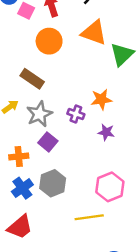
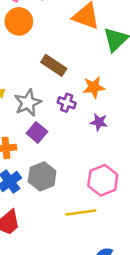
orange circle: (49, 41) -> (19, 21), moved
brown rectangle: (32, 79) -> (54, 65), moved

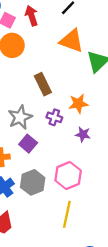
brown rectangle: (54, 65) -> (43, 84), turned 30
pink hexagon: (103, 180) -> (68, 176), moved
yellow line: (81, 213) -> (67, 214), turned -70

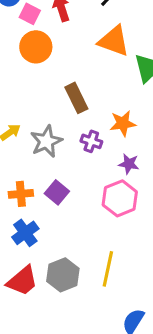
purple square: (28, 144) -> (57, 192), moved
pink hexagon: (68, 176) -> (120, 198), moved
gray hexagon: (33, 182) -> (63, 275), moved

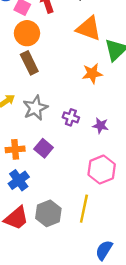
brown rectangle: (76, 98) -> (29, 63), moved
orange star: (123, 123) -> (92, 74), moved
purple cross: (91, 141) -> (71, 117), moved
pink hexagon: (120, 198) -> (102, 170), moved

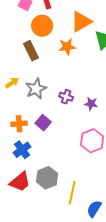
orange triangle: (89, 28) -> (81, 22), turned -50
orange circle: (27, 33) -> (42, 26), moved
orange star: (92, 74) -> (67, 47), moved
yellow line: (84, 209) -> (72, 193), moved

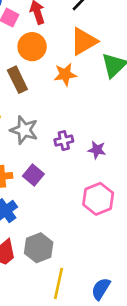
gray star: (36, 89) -> (24, 130), turned -30
purple cross: (66, 97) -> (64, 141), turned -32
yellow line: (72, 193) -> (58, 283), moved

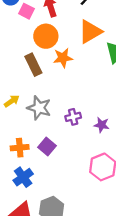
orange star: (65, 74) -> (63, 58), moved

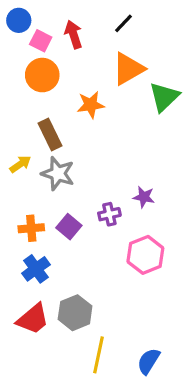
orange circle: (46, 36) -> (42, 75), moved
brown rectangle: (33, 65) -> (50, 134), moved
purple cross: (73, 117) -> (109, 214), moved

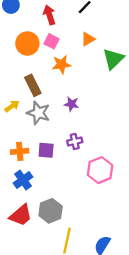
pink square: (41, 41) -> (52, 41), moved
orange triangle: (128, 69) -> (88, 39), size x0.6
purple star: (144, 197) -> (71, 104), moved
purple square: (69, 227) -> (46, 150), turned -35

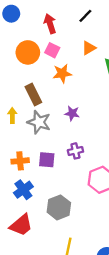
yellow arrow: (12, 106) -> (12, 116), turned -56
gray hexagon: (51, 211) -> (59, 207), moved

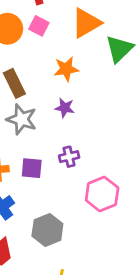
orange triangle: (89, 48) -> (86, 23), size x1.6
orange star: (62, 73) -> (66, 69), moved

